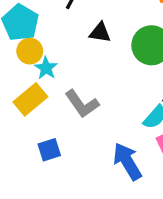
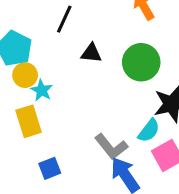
yellow rectangle: (30, 99) -> (29, 121), turned -64
gray L-shape: (82, 104) -> (111, 147), moved

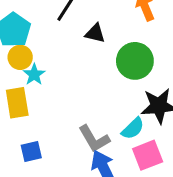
black triangle: (91, 53) -> (95, 33), moved

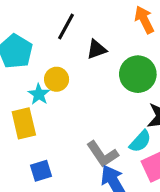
black triangle: (95, 33) -> (97, 49), turned -30
yellow circle: (20, 57) -> (57, 79), moved

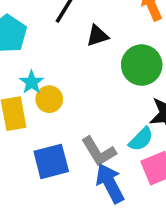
yellow circle: (57, 79) -> (49, 99), moved
blue square: (41, 171) -> (51, 161), moved, size x1.5

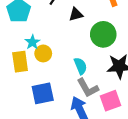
cyan semicircle: (141, 139) -> (80, 66), moved, turned -70
gray L-shape: (99, 151) -> (88, 88), moved

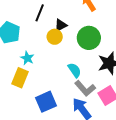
yellow circle: (43, 53) -> (55, 37), moved
yellow rectangle: (20, 62) -> (20, 78), turned 42

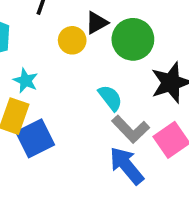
black triangle: (61, 25) -> (97, 23), moved
blue square: (46, 102) -> (35, 138), moved

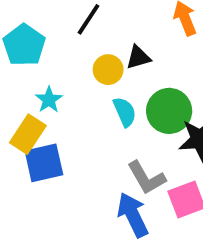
green circle: (133, 39) -> (169, 111), moved
cyan semicircle: (110, 98) -> (125, 112), moved

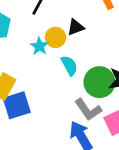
cyan star: (49, 100) -> (39, 46), moved
green circle: (169, 111) -> (99, 82), moved

